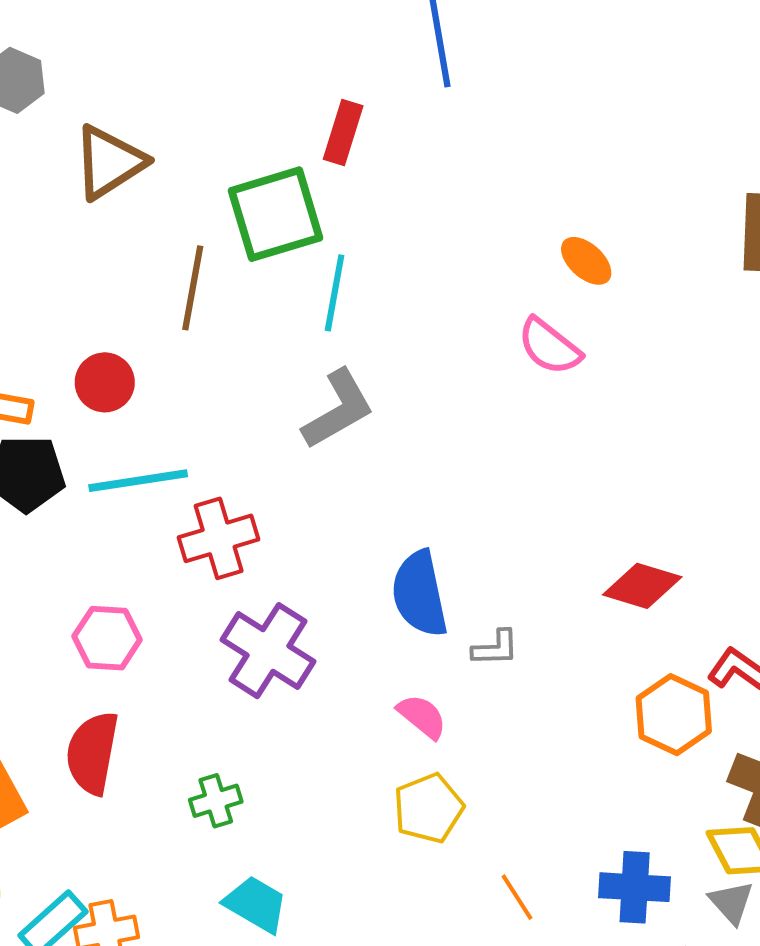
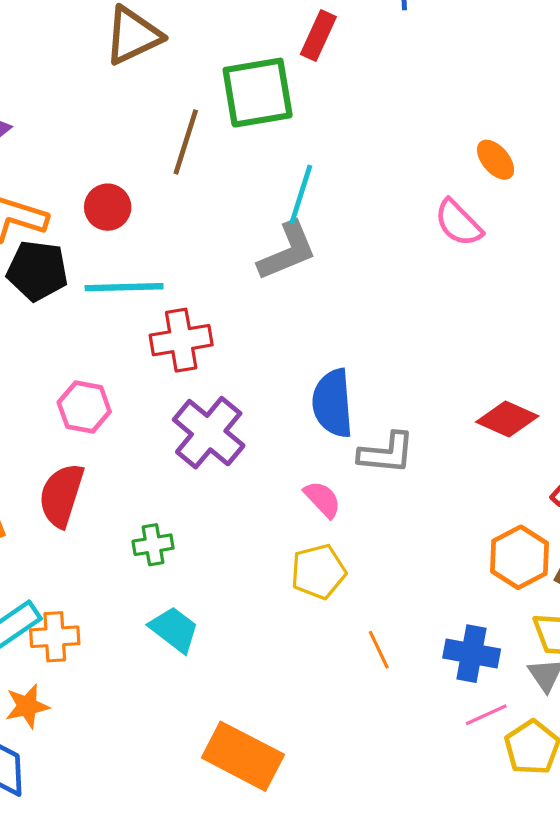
cyan line: (335, 293) -> (301, 194), moved
gray L-shape: (495, 648) -> (386, 453), size x1.5
orange hexagon: (674, 715) -> (519, 557), moved

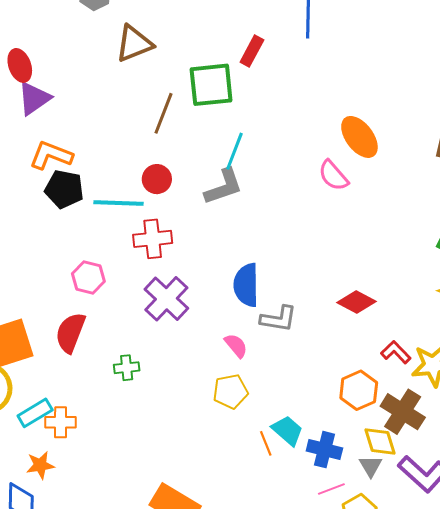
orange ellipse: (496, 160) -> (359, 137), size x1.6
red circle: (108, 207) -> (157, 179), moved
cyan trapezoid: (174, 629) -> (287, 430), moved

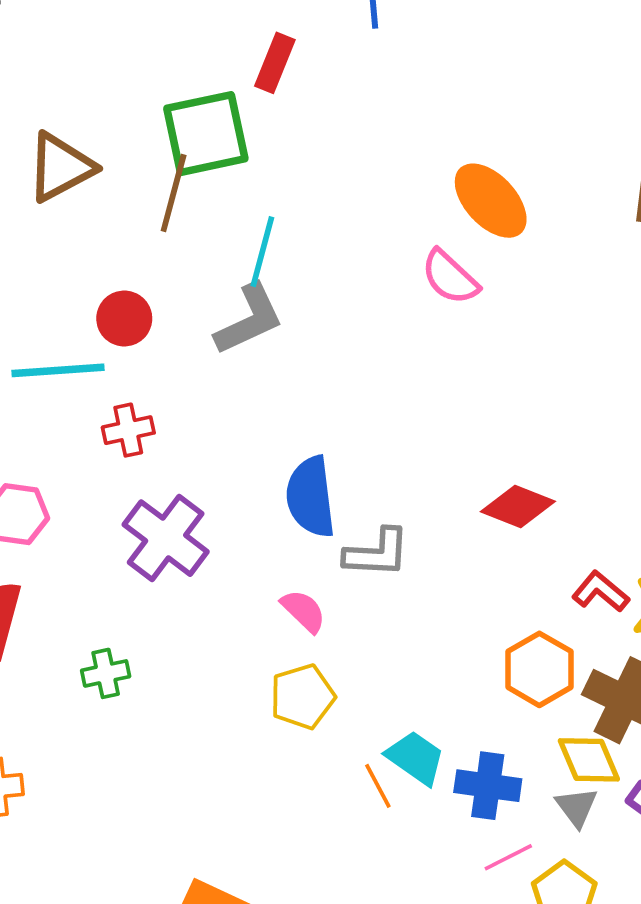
brown triangle: (134, 44) -> (60, 167), moved
brown line: (163, 113) -> (174, 193), moved
red cross: (153, 239) -> (128, 430), size x0.7

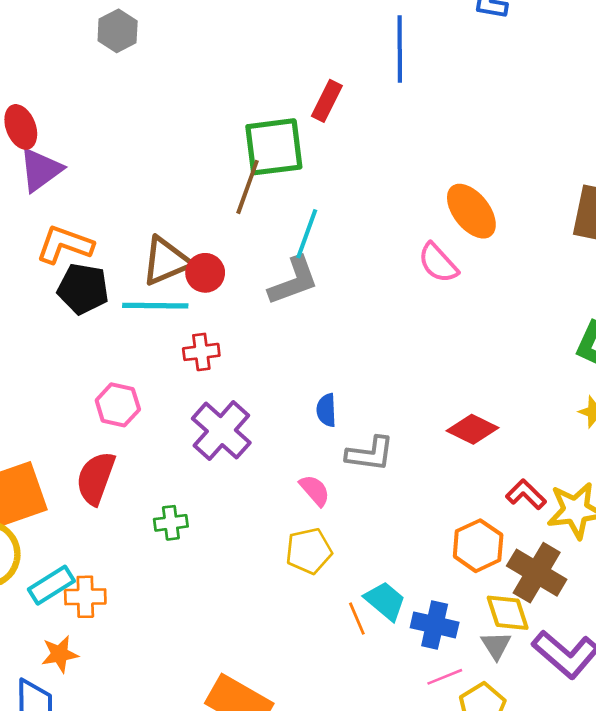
brown triangle: (60, 167) -> (166, 261), moved
blue semicircle: (311, 497) -> (326, 410), size x0.6

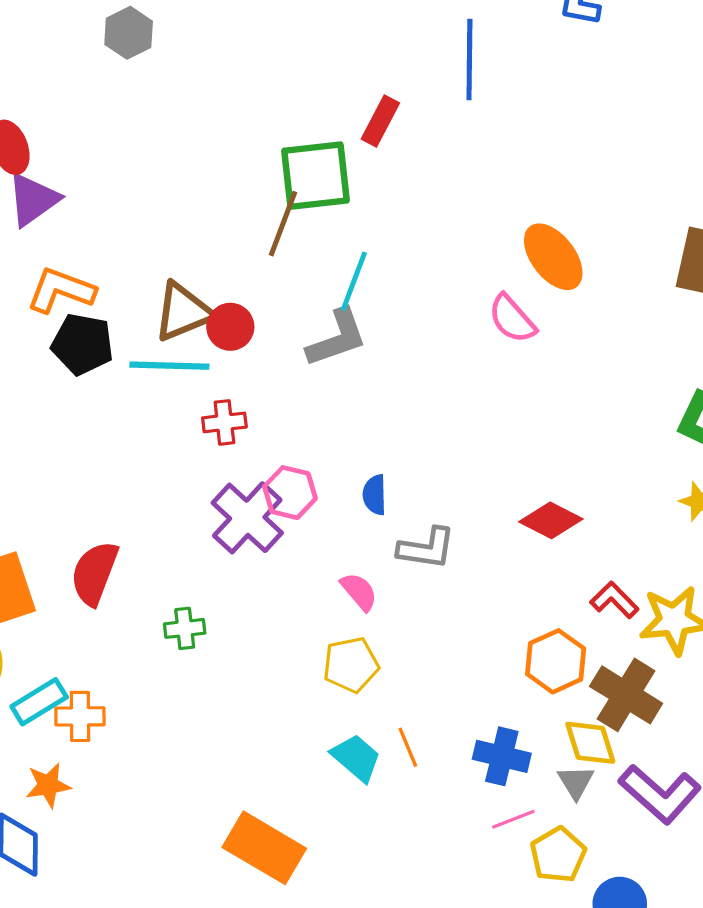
pink hexagon: (118, 405) -> (290, 493), moved
cyan trapezoid: (385, 601) -> (356, 758), moved

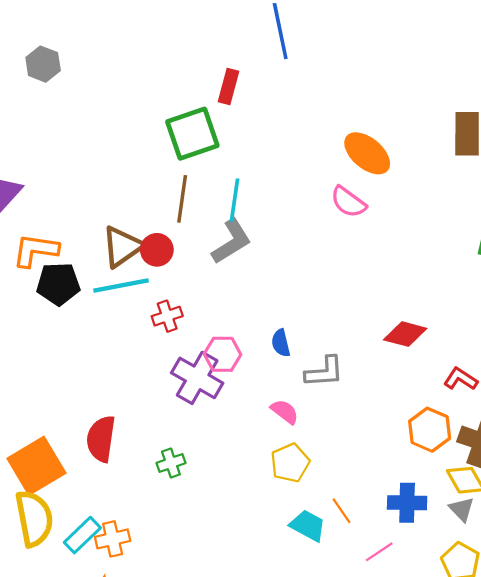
brown line: (283, 224) -> (182, 199), moved
pink line: (513, 819) -> (379, 552), moved

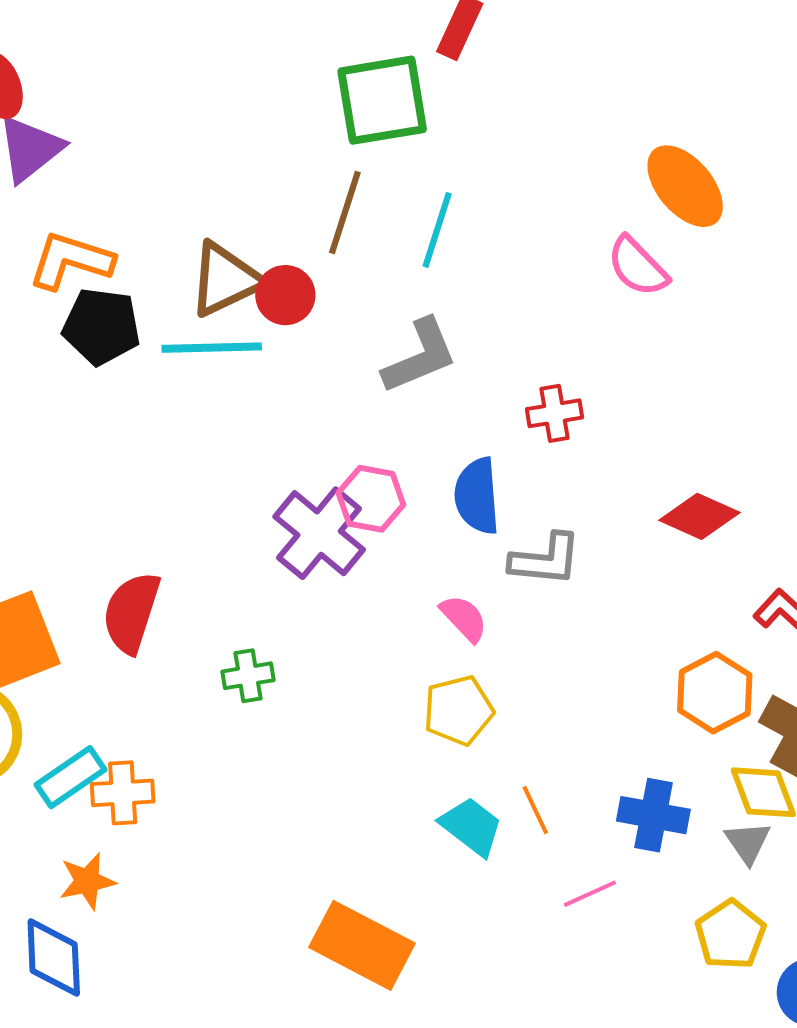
gray L-shape: (231, 241) -> (420, 356), moved
red cross: (167, 316) -> (555, 413), moved
blue semicircle: (281, 343) -> (477, 496), size x1.5

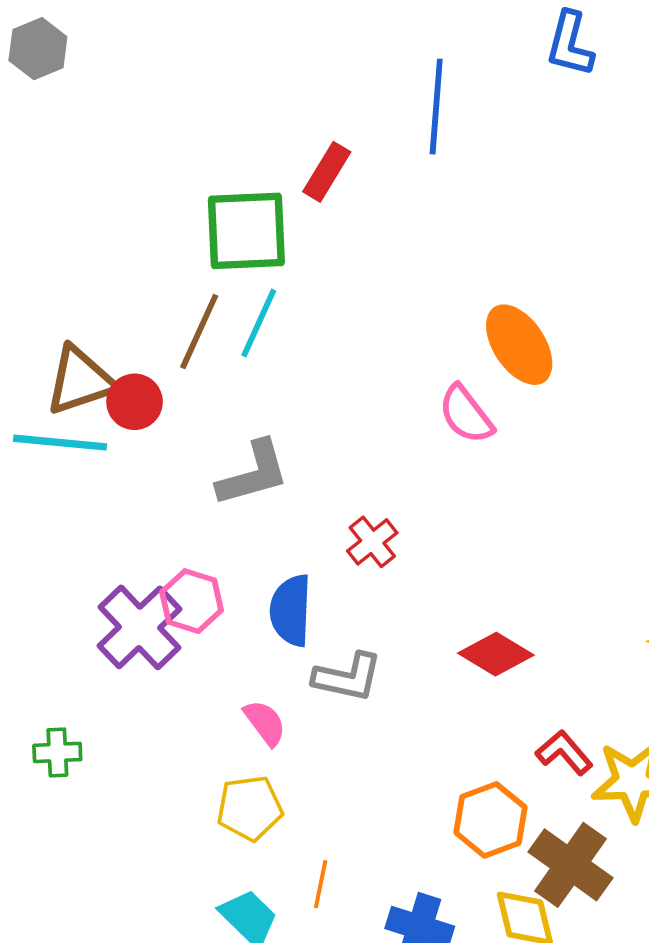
cyan line: (437, 230) -> (259, 323), moved
red cross: (555, 413) -> (372, 542), turned -36
orange line: (535, 810) -> (321, 884), moved, turned 30

